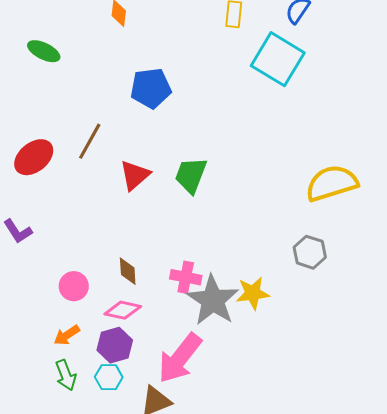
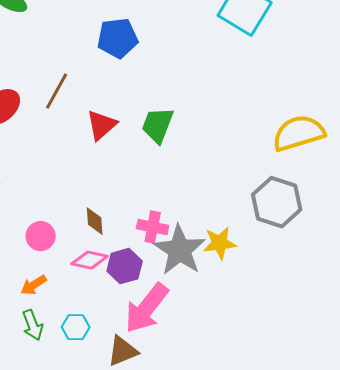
gray hexagon: (310, 252) -> (277, 202), size x1.5
purple hexagon: (115, 345) -> (125, 266), moved

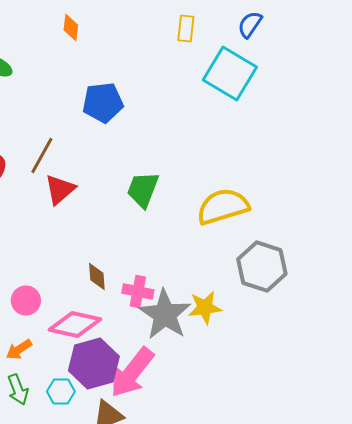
red triangle: (102, 125) -> (60, 190), moved
yellow semicircle: (299, 133) -> (223, 206), moved
brown diamond: (95, 221) -> (97, 276), moved
pink diamond: (90, 260) -> (75, 324), size x1.4
purple hexagon: (125, 266) -> (94, 364), moved, size x1.4

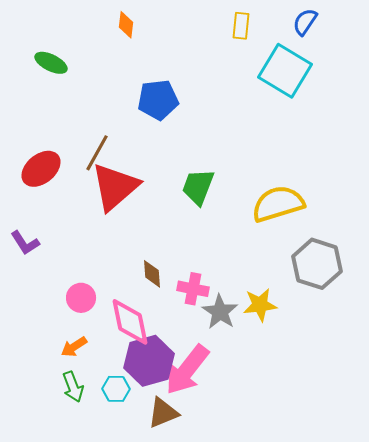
red triangle: (60, 190) -> (115, 187), size x1.6
gray star: (165, 314) -> (220, 312), size x0.7
pink diamond: (75, 324) -> (130, 322), turned 66

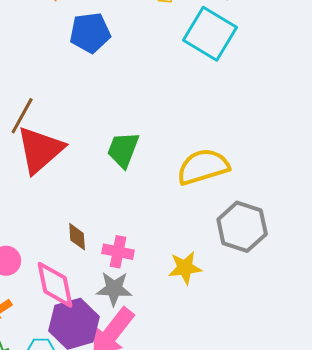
blue pentagon: (158, 100) -> (90, 33), moved
gray star: (220, 312) -> (114, 289), moved, turned -30

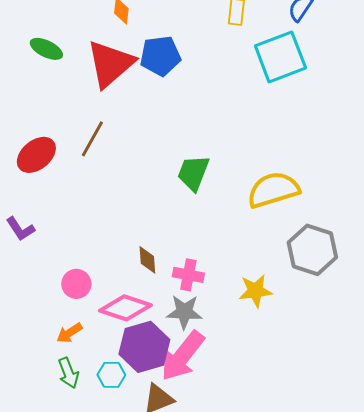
cyan square: (210, 34) -> (280, 57), turned 38
red triangle: (40, 150) -> (110, 64), moved
pink diamond: (55, 285) -> (125, 308), turned -60

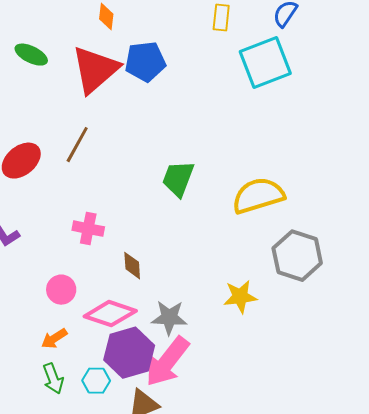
pink cross: (188, 275) -> (88, 229), moved

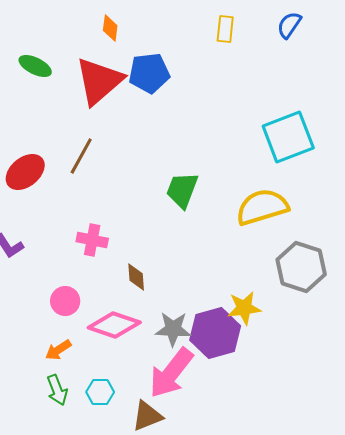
cyan square: (265, 63) -> (288, 137), moved
purple hexagon: (129, 353) -> (215, 333), moved

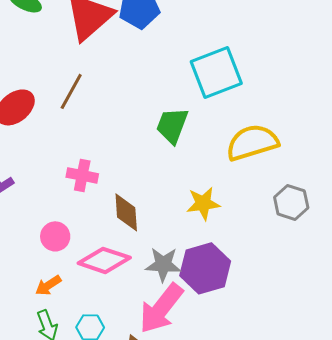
cyan square: (288, 137) -> (216, 72), moved
gray hexagon: (301, 267) -> (291, 202), size x0.7
brown diamond: (136, 277) -> (126, 212), size x1.4
yellow star: (244, 308) -> (203, 203), moved

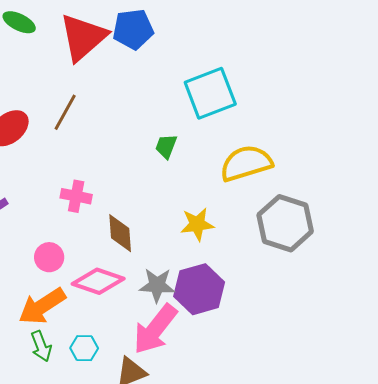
green trapezoid: (172, 125) -> (166, 146), size x0.7
gray hexagon: (291, 202) -> (285, 223), size x1.6
orange arrow: (48, 285) -> (42, 306), size x1.8

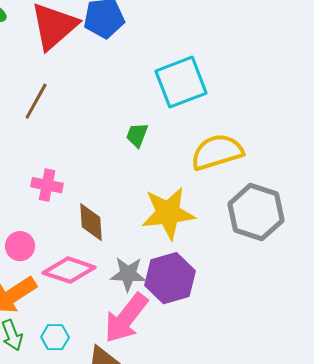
yellow star: (197, 224) -> (168, 213), size x1.6

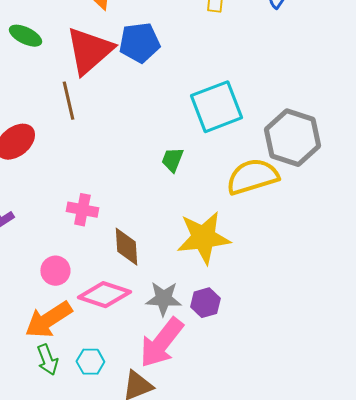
brown line: (36, 101) -> (68, 101), moved, turned -42
gray hexagon: (256, 212) -> (292, 138), moved
purple hexagon: (170, 278) -> (205, 303), size x0.6

